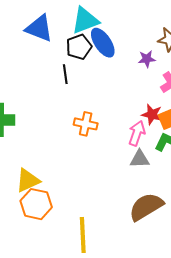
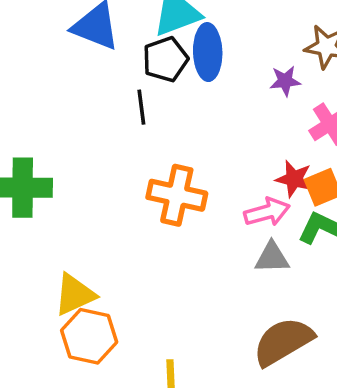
blue ellipse: (103, 43) -> (208, 52), turned 32
orange cross: (86, 124) -> (177, 195), size x1.4
pink arrow: (137, 133) -> (267, 212), turned 55

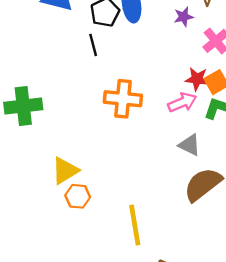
gray triangle: (272, 257) -> (190, 145), moved, turned 35
orange hexagon: (89, 336) -> (78, 196), size x0.7

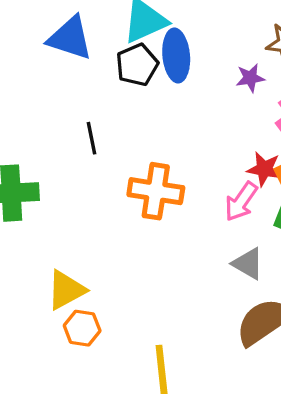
black line: (93, 45) -> (91, 138), moved
pink arrow: (182, 102) -> (241, 202), turned 144

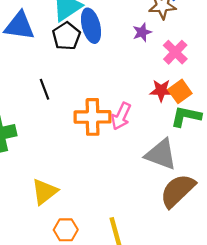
pink arrow: (241, 202) -> (121, 116), moved
gray triangle: (248, 264) -> (161, 154), size x1.5
orange hexagon: (82, 328) -> (66, 230), moved

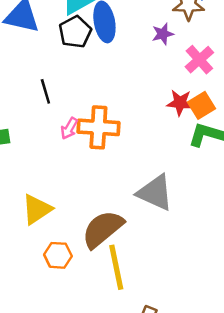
pink arrow: (121, 116) -> (69, 128), moved, size x0.7
gray triangle: (161, 154) -> (155, 193), moved
brown semicircle: (178, 191) -> (103, 229), moved

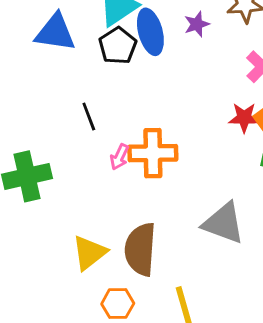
purple star: (163, 34) -> (197, 24), moved
brown semicircle: (103, 229) -> (140, 249), moved, turned -42

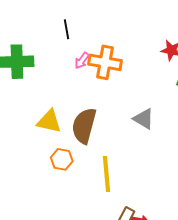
gray triangle: (224, 223) -> (144, 119), size x0.7
yellow triangle: (89, 253) -> (49, 121), turned 40

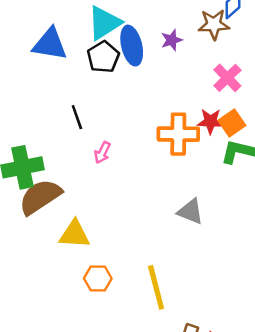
orange cross: (105, 62) -> (178, 134), moved
brown semicircle: (84, 126) -> (40, 197), moved, turned 51

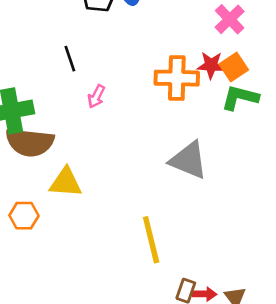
brown semicircle: (40, 197) -> (30, 142), turned -141
gray triangle: (190, 212) -> (189, 160), size x1.4
orange hexagon: (98, 279) -> (24, 216), moved

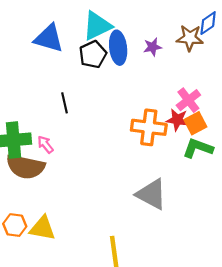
pink cross: (230, 19) -> (188, 100), moved
pink arrow: (96, 96) -> (45, 145), moved, turned 108
yellow triangle: (66, 182) -> (42, 228), moved

